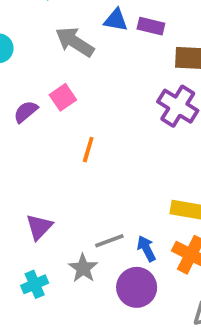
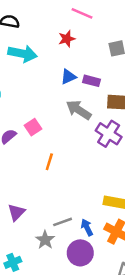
blue triangle: (116, 20) -> (68, 77), turned -35
gray arrow: (75, 42) -> (79, 110), moved
cyan cross: (35, 284) -> (13, 262), moved

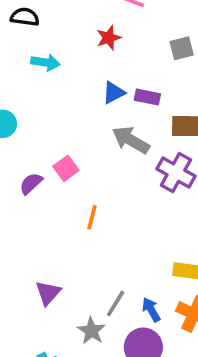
cyan arrow: (22, 54) -> (45, 62), size x0.7
gray line: (63, 222) -> (116, 303), turned -36

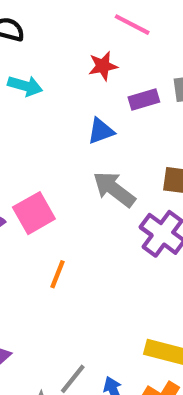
purple rectangle: (147, 97) -> (144, 99), moved, turned -35
pink square: (66, 168) -> (34, 213), size x1.4

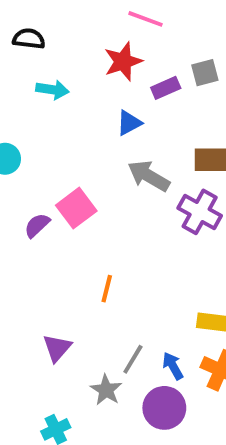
red star: (103, 66) -> (123, 61), size x1.4
orange line: (58, 274) -> (107, 289), moved

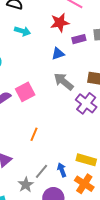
blue arrow: (173, 366) -> (62, 170), moved

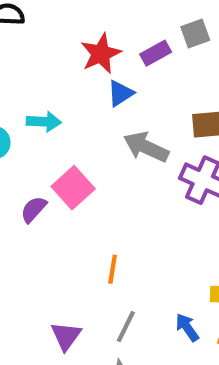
red star: (60, 23) -> (101, 54), moved
cyan arrow: (22, 31) -> (44, 122), moved
gray line: (41, 171) -> (126, 327), moved

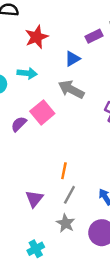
red star: (101, 54) -> (37, 37), moved
gray arrow: (146, 147) -> (71, 89), moved
orange line: (113, 269) -> (64, 171), moved

